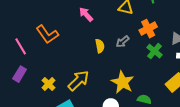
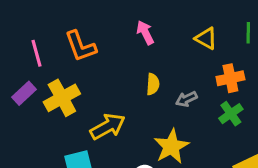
gray arrow: (123, 42) -> (186, 99), moved
yellow cross: (48, 84) -> (62, 98), moved, size x1.6

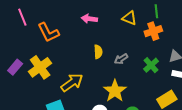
pink arrow: (145, 33) -> (89, 19), turned -49
pink line: (37, 53) -> (22, 17), moved
orange cross: (230, 78) -> (153, 31), moved

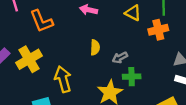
green cross: (151, 65) -> (132, 77), moved, turned 35
yellow arrow: (72, 83) -> (63, 79), turned -75

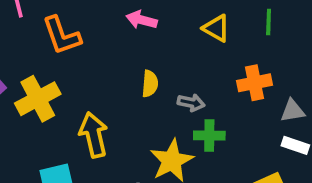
orange cross: (158, 30) -> (255, 83), moved
gray arrow: (120, 58) -> (191, 103), turned -144

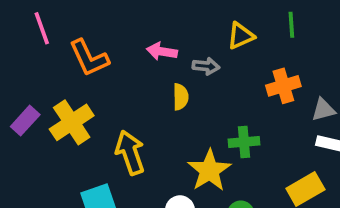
pink arrow: (142, 20) -> (162, 51), moved
yellow triangle: (216, 28) -> (241, 36), turned -48
gray arrow: (191, 103) -> (206, 66), moved

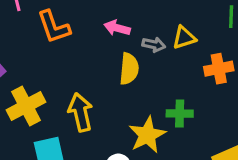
yellow triangle: (241, 36) -> (184, 38), moved
yellow semicircle: (181, 97) -> (129, 69), size x1.4
yellow cross: (72, 122) -> (26, 106), moved

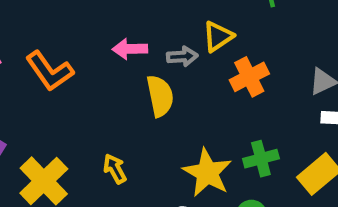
orange cross: (219, 69) -> (249, 77), moved
yellow arrow: (80, 112) -> (115, 169), size x0.6
green cross: (180, 114) -> (261, 159), moved

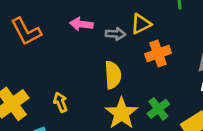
yellow semicircle: (160, 96) -> (113, 75), moved
green cross: (261, 159) -> (158, 109), turned -30

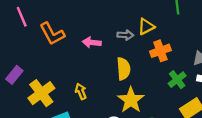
pink arrow: (81, 24) -> (92, 42), moved
green cross: (158, 109) -> (177, 80), moved

